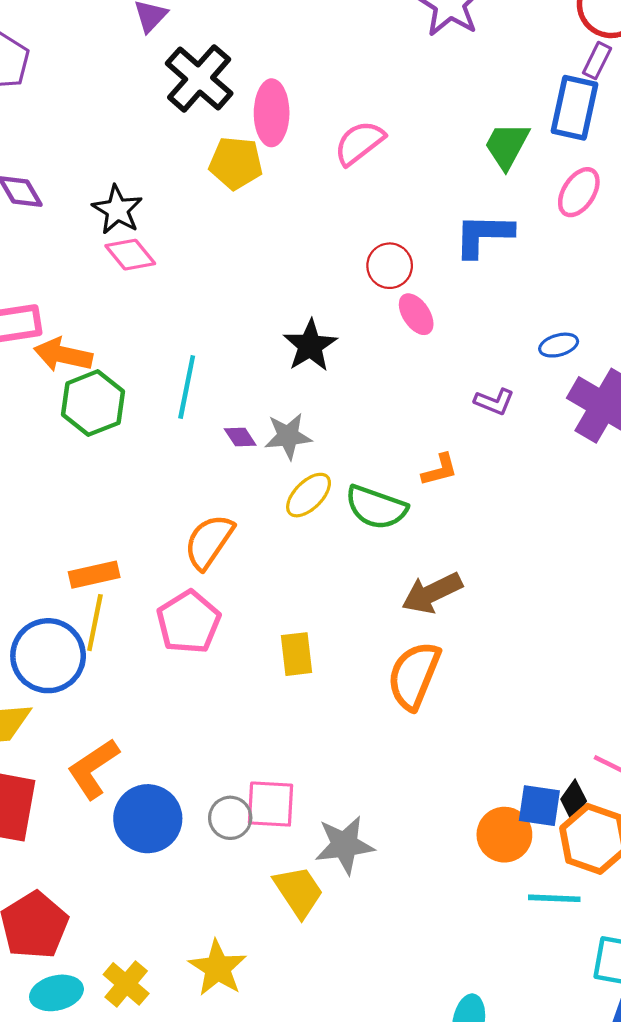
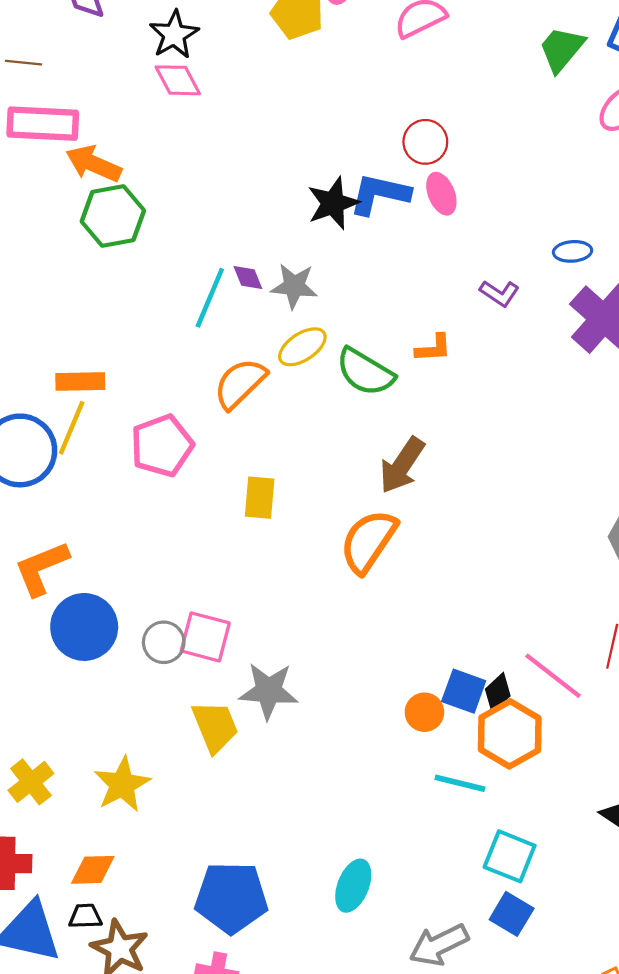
blue L-shape: (483, 235) -> (380, 194), moved
cyan line: (187, 387) -> (210, 298), moved
orange semicircle: (209, 542) -> (240, 383), moved
brown arrow: (432, 593) -> (402, 465), turned -42
orange circle: (504, 835) -> (424, 712), size x0.7

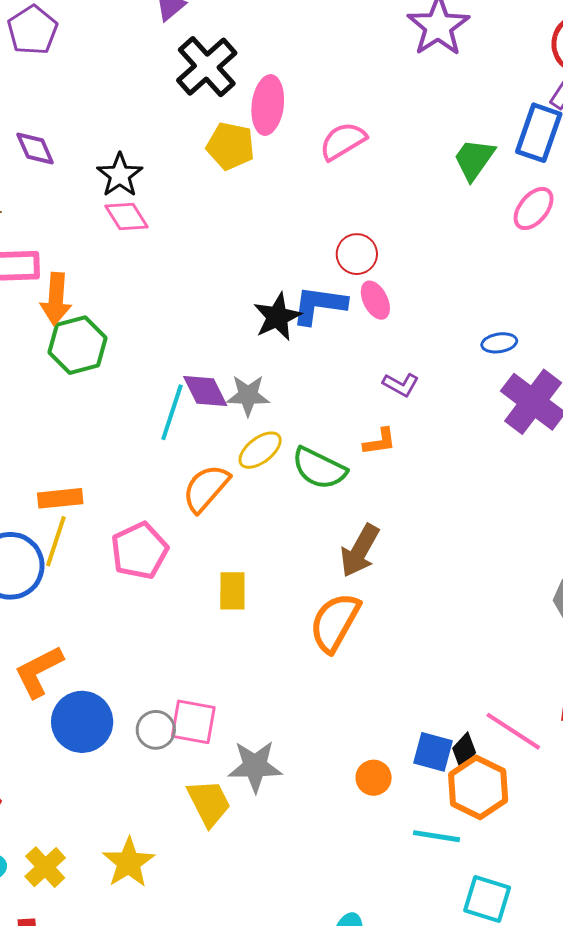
orange arrow: (94, 164) -> (56, 299), turned -105
purple diamond: (248, 278) -> (205, 391), size x1.6
purple L-shape: (499, 293) -> (401, 385), moved
orange circle: (424, 712) -> (374, 778), moved

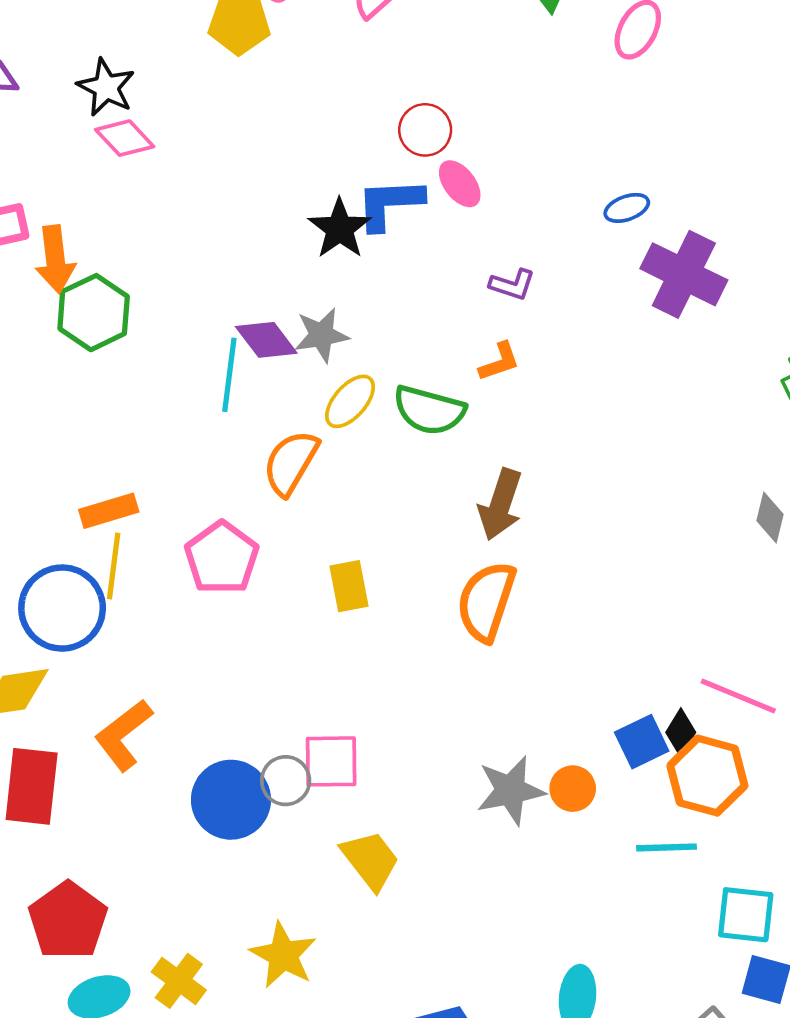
blue circle: (82, 722) -> (231, 800), moved
blue square: (433, 752) -> (642, 742), turned -30
gray star: (255, 766) -> (511, 790), moved

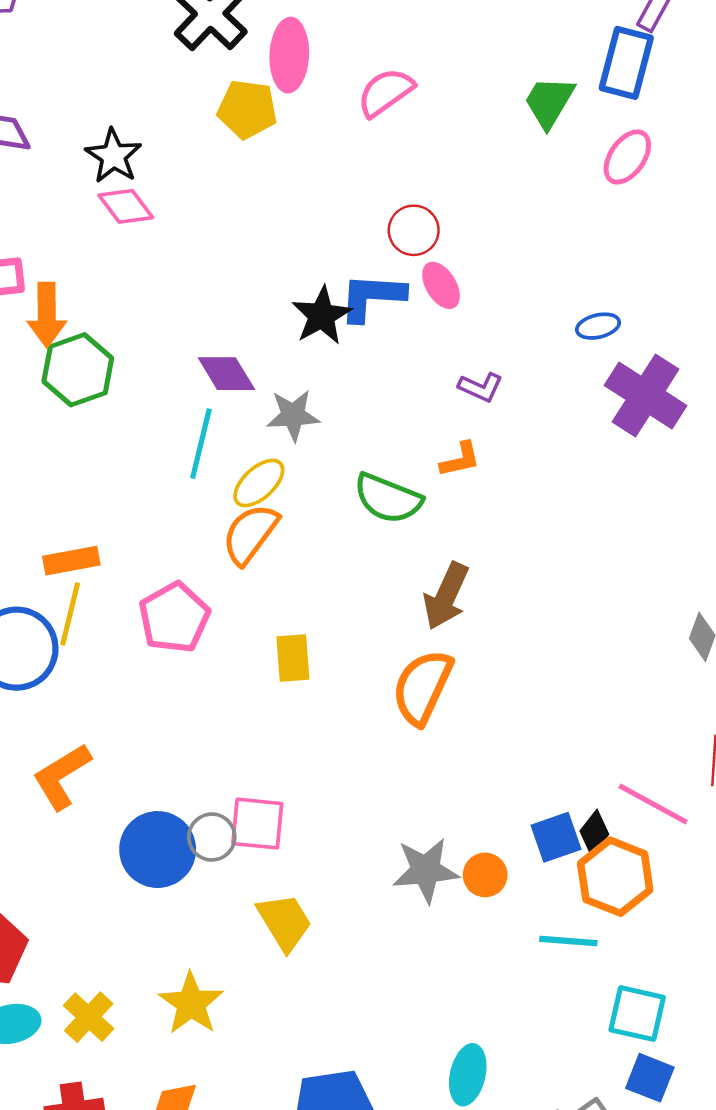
purple diamond: (266, 340) -> (226, 374), moved
yellow ellipse: (350, 401) -> (259, 483), moved

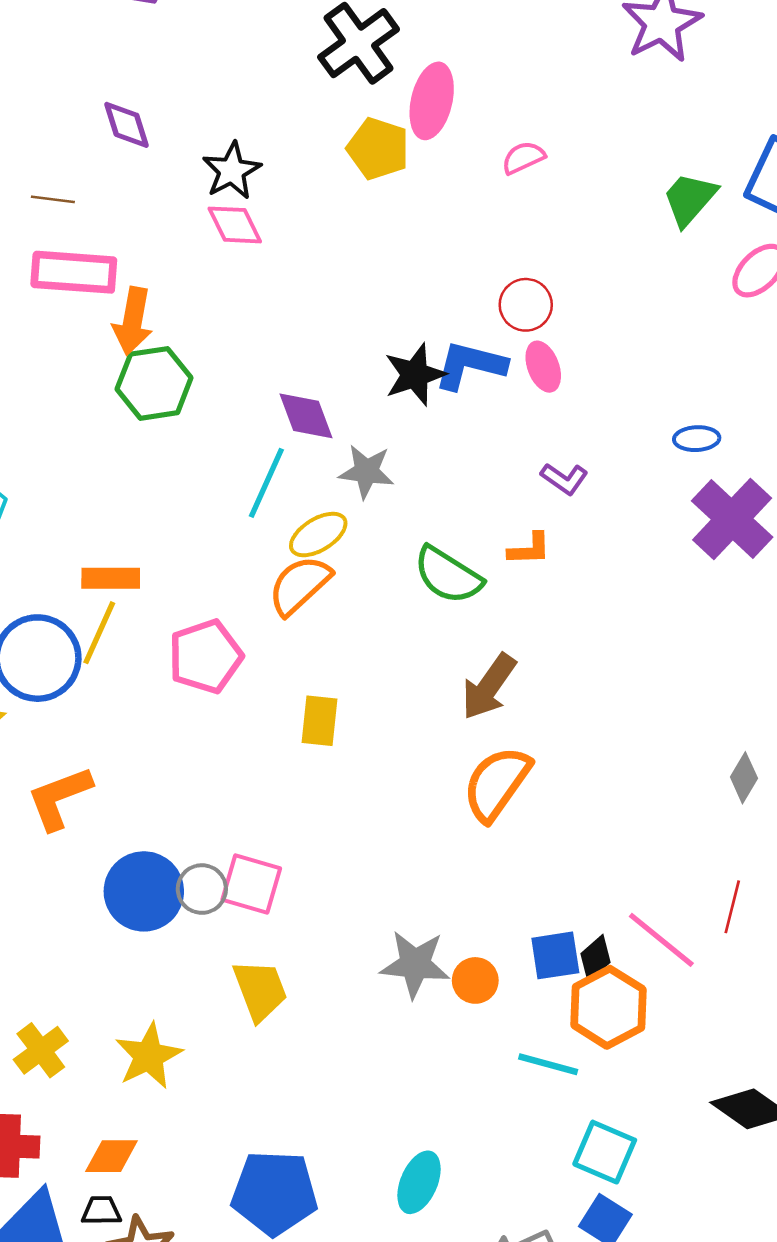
pink semicircle: (386, 92) -> (523, 158), size x0.7
orange semicircle: (422, 687) -> (497, 784), moved

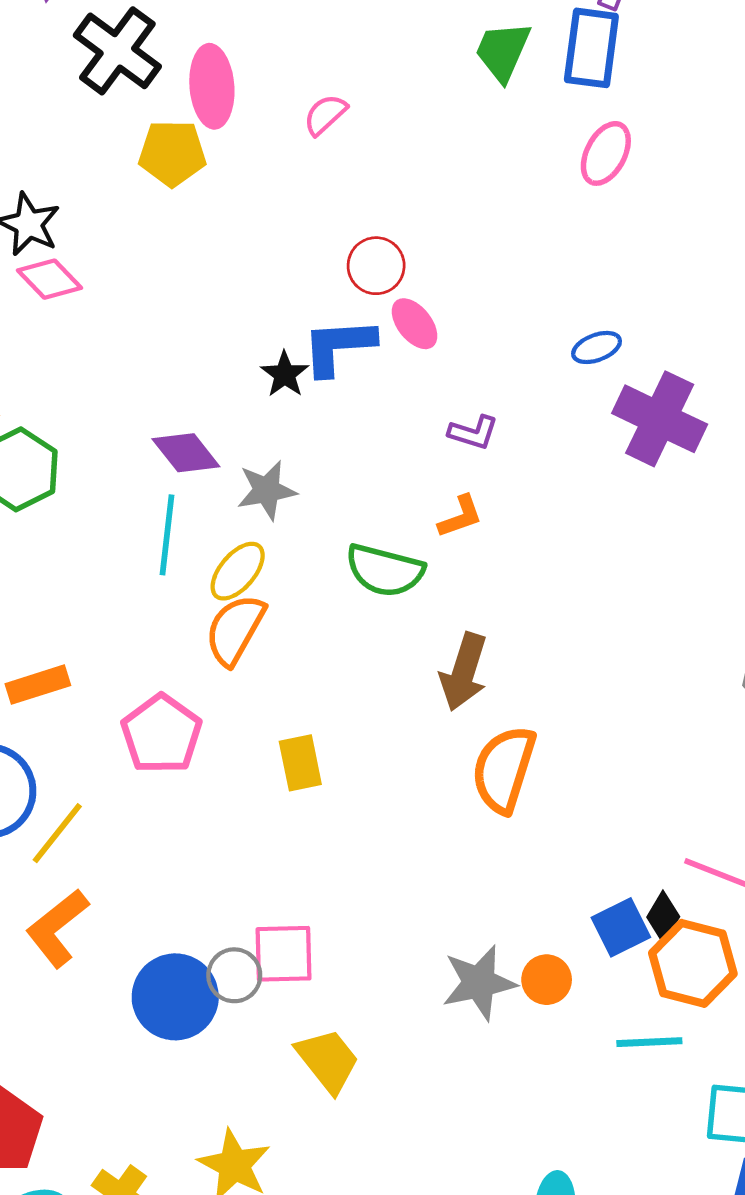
green trapezoid: (690, 199) -> (503, 51), moved
black star: (415, 375) -> (285, 374), size x0.7
yellow line: (99, 633) -> (57, 833), moved, turned 32

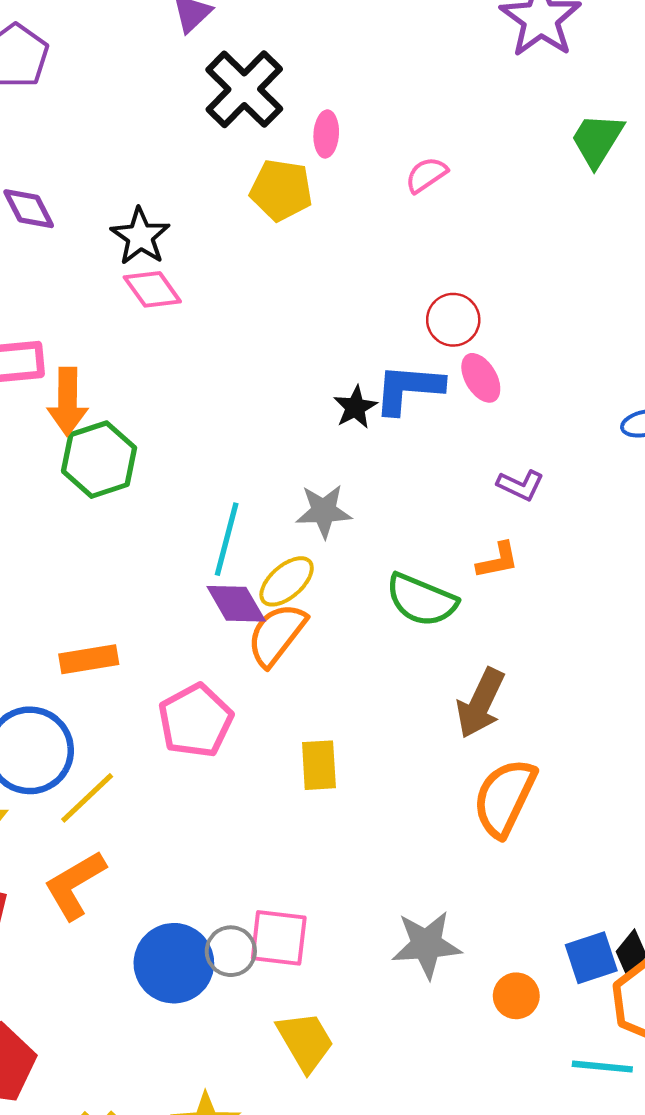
pink ellipse: (212, 86) -> (326, 134), size x0.6
purple diamond: (186, 453) -> (236, 604), moved
gray star: (479, 983) -> (426, 945), moved

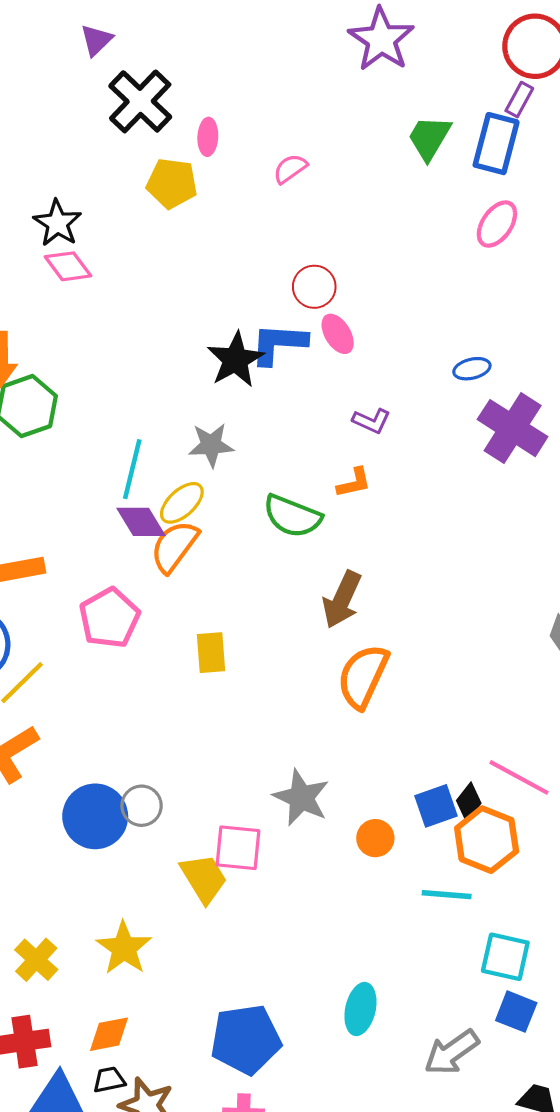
black star: (355, 407) -> (236, 360), size x1.6
pink square: (279, 938) -> (238, 848), moved
gray star: (426, 945) -> (301, 798), turned 30

